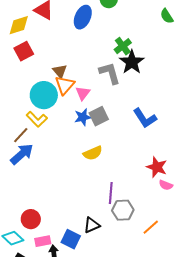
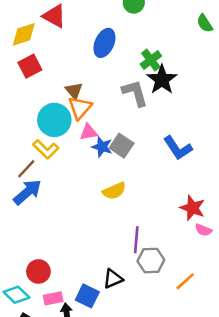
blue ellipse: (83, 17) -> (104, 43), moved
pink triangle: (83, 93) -> (89, 132), moved, turned 42
gray square: (99, 116) -> (122, 146), turned -30
blue star: (83, 117) -> (102, 147), turned 30

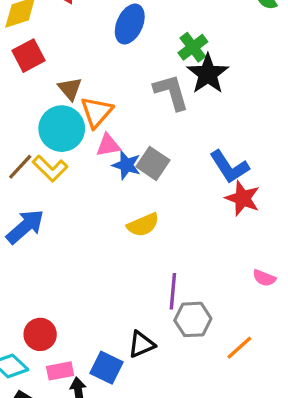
brown triangle: (74, 91) -> (70, 89), moved
brown line: (26, 169) -> (20, 167), moved
red star: (192, 208) -> (243, 198), moved

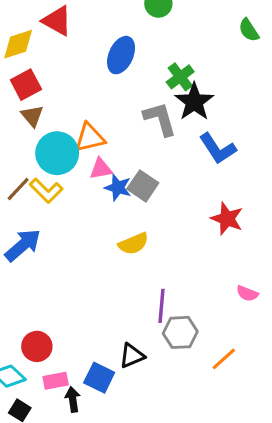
brown triangle: (70, 89) -> (32, 116), moved
orange triangle: (97, 112) -> (90, 138), turned 36
blue L-shape: (229, 167) -> (218, 149), moved

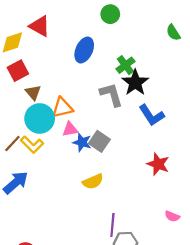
brown triangle: (32, 116) -> (33, 92), moved

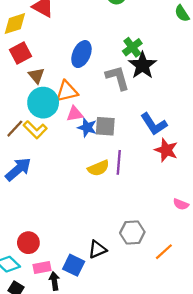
blue ellipse: (84, 50) -> (81, 54), moved
blue L-shape: (152, 115) -> (154, 124), moved
gray square: (99, 141) -> (105, 126), turned -30
purple line: (112, 225) -> (119, 162), moved

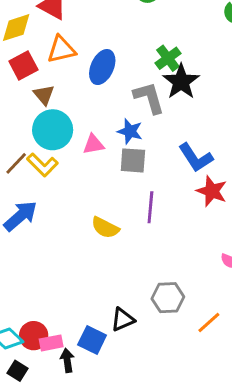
orange triangle: (67, 91) -> (61, 49), moved
blue star: (87, 127) -> (130, 131), moved
yellow semicircle: (98, 168) -> (105, 228), moved, turned 50
red circle: (28, 243) -> (34, 336), moved

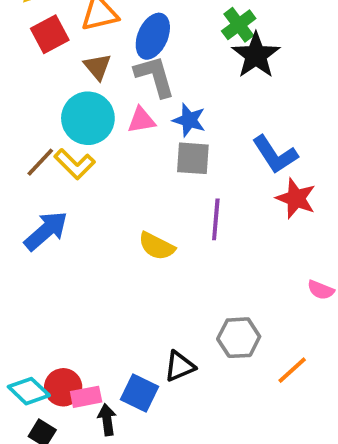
brown triangle: (44, 95) -> (97, 67), moved
gray L-shape: (149, 98) -> (155, 76), moved
pink triangle: (93, 144) -> (141, 120), moved

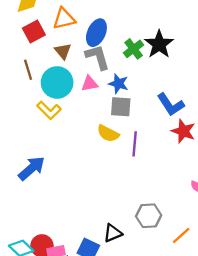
green cross: (239, 25) -> (134, 49), moved
brown line: (40, 162) -> (28, 70), moved, turned -60
blue arrow: (46, 231) -> (32, 168), moved
yellow semicircle: (157, 246) -> (108, 133), moved

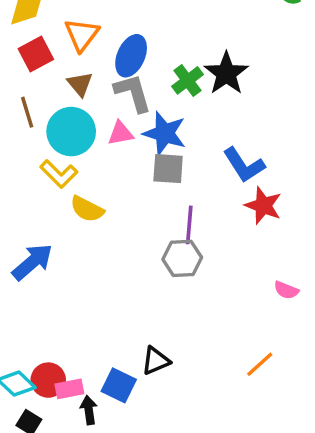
orange triangle: (64, 19) -> (82, 35), turned -40
blue star: (118, 84) -> (165, 133), size x1.4
yellow semicircle: (108, 133) -> (87, 209), moved
gray hexagon: (149, 216) -> (182, 258), moved

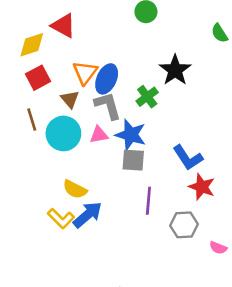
orange triangle: (82, 35) -> (85, 73), moved
black star: (226, 73) -> (175, 70), moved
yellow L-shape: (59, 174) -> (61, 219), moved
gray hexagon: (182, 258) -> (184, 225), moved
blue arrow: (32, 262) -> (88, 215), moved

